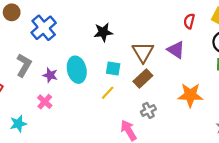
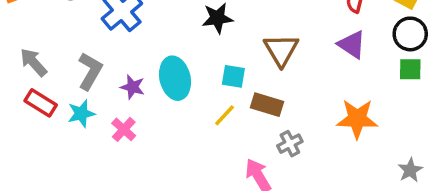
purple triangle: (176, 50) -> (352, 45), moved
brown rectangle: (143, 78) -> (267, 105), moved, turned 60
cyan star: (18, 124) -> (81, 114), moved

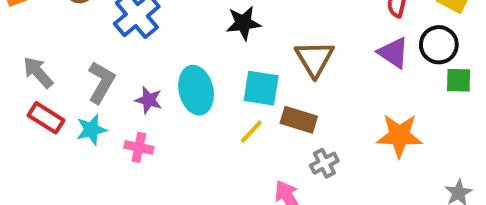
black circle: (410, 34) -> (439, 45), moved
cyan square: (233, 76) -> (261, 88), size x1.4
pink cross: (124, 129) -> (139, 147), turned -30

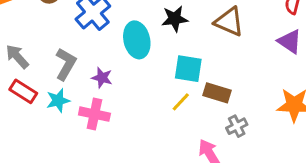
brown triangle: (314, 59) -> (229, 22), moved, turned -36
cyan ellipse: (196, 90) -> (137, 40), moved
pink cross: (139, 147) -> (94, 114), size x1.4

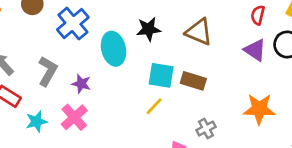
brown rectangle: (217, 93) -> (193, 81), moved
cyan star: (58, 100) -> (36, 122), moved
pink cross: (94, 114) -> (74, 117), turned 36

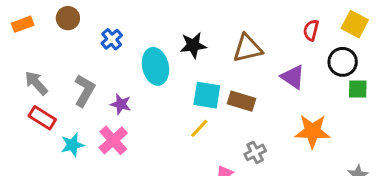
blue cross: (73, 23) -> (112, 39), size x0.6
brown triangle: (199, 32) -> (248, 48), turned -36
purple triangle: (255, 50) -> (293, 77), moved

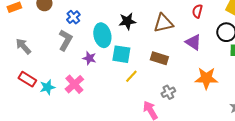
red semicircle: (311, 30) -> (197, 11), moved
gray L-shape: (85, 91) -> (65, 40), moved
cyan square: (207, 95) -> (121, 54), moved
purple star: (121, 104) -> (89, 58), moved
red rectangle: (42, 118) -> (27, 79), moved

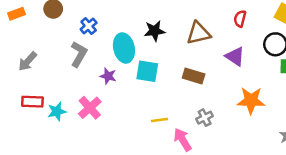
gray arrow: (23, 46) -> (28, 61), turned -96
yellow line: (131, 76) -> (159, 120), moved, turned 40
red rectangle: (27, 79) -> (32, 102), turned -30

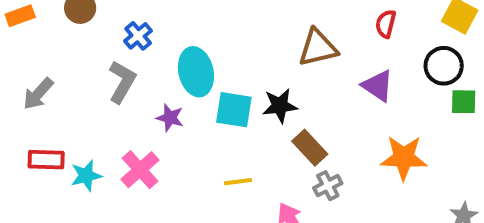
black star: (155, 31) -> (280, 106), moved
brown rectangle: (194, 76) -> (310, 148), moved, turned 30
yellow line: (159, 120) -> (238, 182), moved

